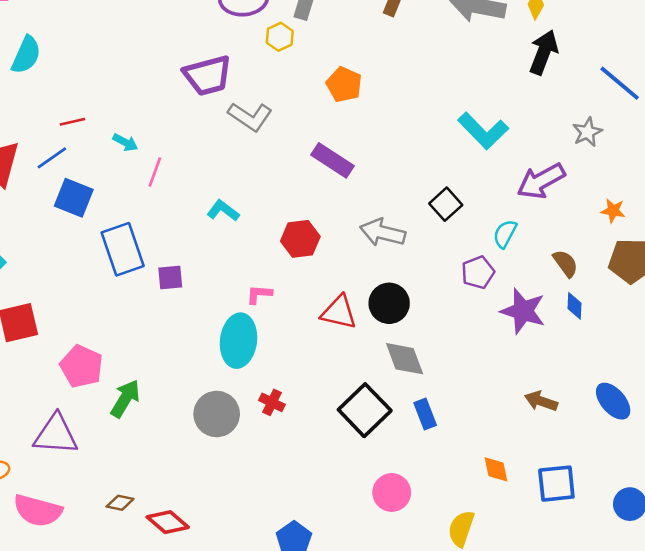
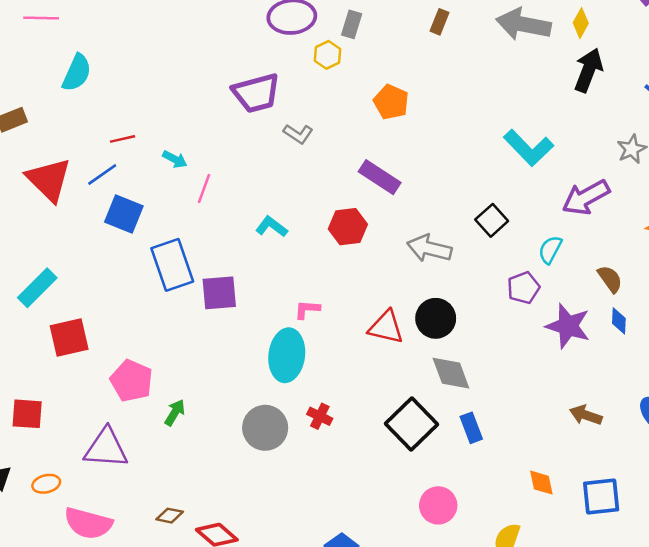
gray L-shape: (250, 117) -> (298, 134), size x0.7
red hexagon: (300, 239) -> (348, 227), moved
purple square: (170, 278) -> (219, 293), size x1.4
green arrow: (125, 399) -> (175, 413), size x0.7

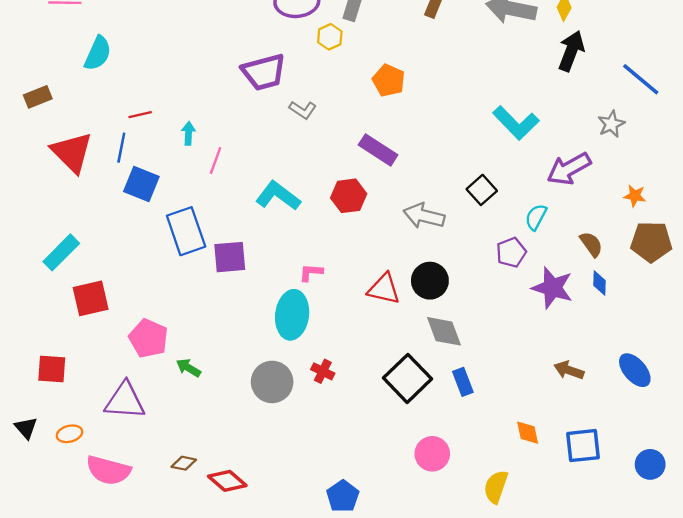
cyan arrow: (175, 159) -> (188, 133), turned -115
blue line: (102, 175) -> (121, 148), turned -44
cyan L-shape: (271, 227) -> (278, 196), size x1.5
green arrow: (175, 413) -> (188, 368), turned -90

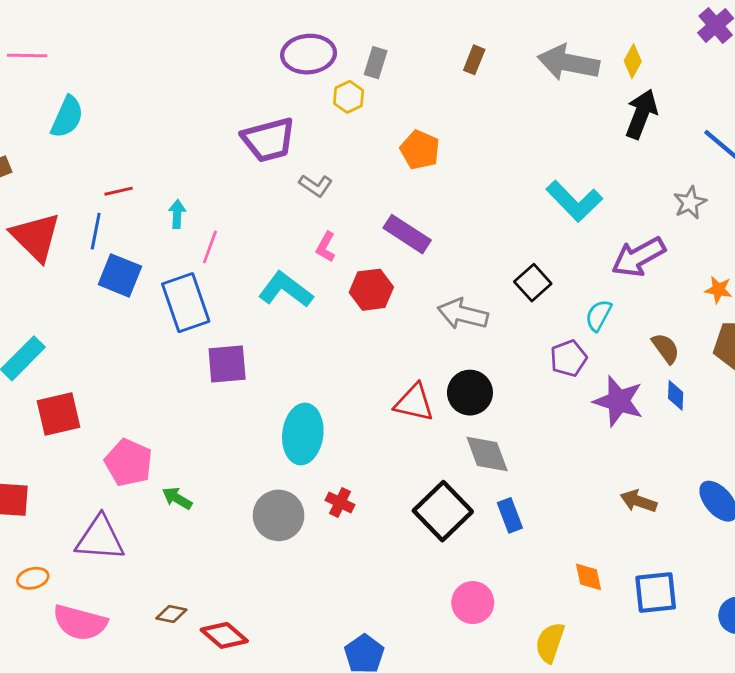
blue rectangle: (186, 231) -> (186, 303), moved
pink L-shape: (311, 272) -> (326, 247), moved, turned -65

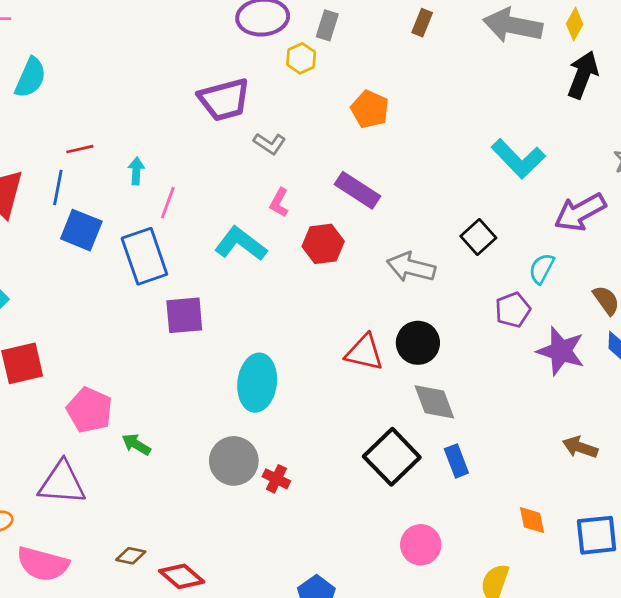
red cross: (340, 503) -> (276, 479), moved

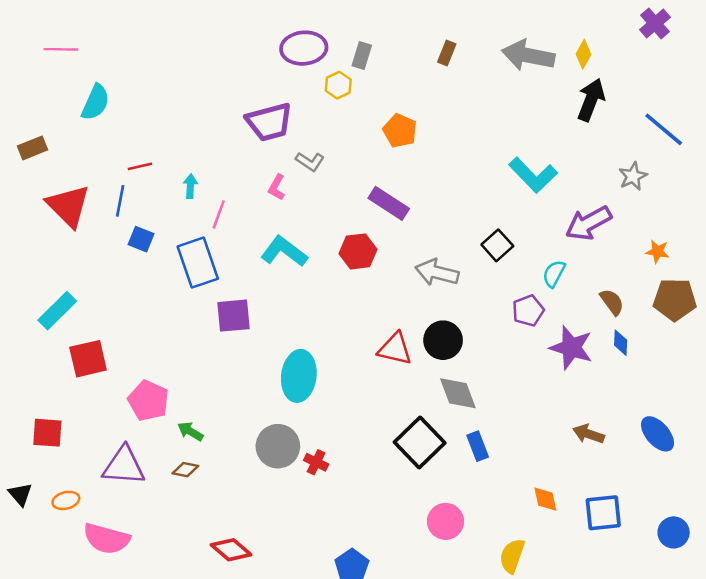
pink L-shape: (279, 203) -> (277, 187), moved
blue square: (81, 230) -> (141, 239), size x0.7
brown diamond: (131, 556) -> (185, 470), moved

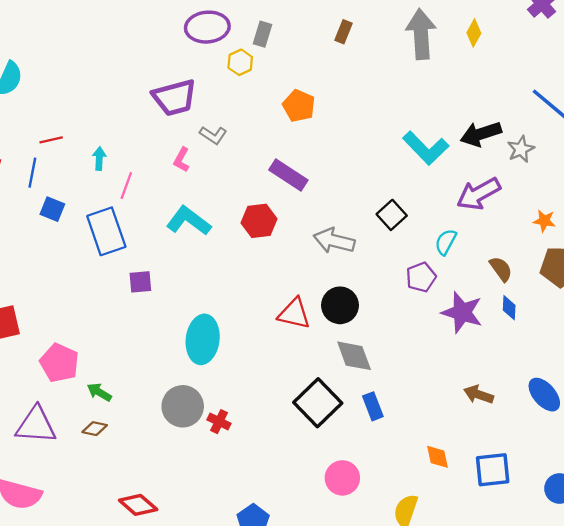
gray arrow: (528, 55) -> (421, 34), turned 75
black arrow: (591, 100) -> (481, 134), moved, turned -129
purple square: (233, 316) -> (140, 282), size x0.7

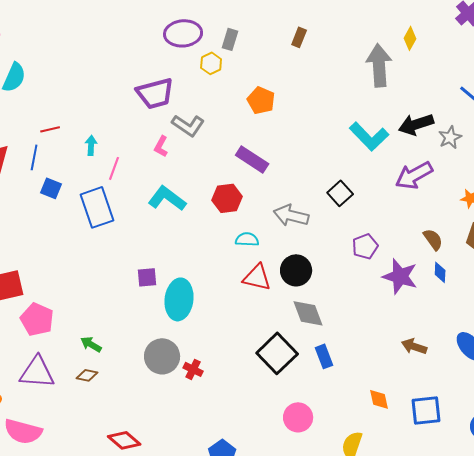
gray arrow: (421, 34) -> (379, 65), moved
gray L-shape: (213, 135) -> (188, 125), size x1.4
cyan semicircle: (446, 242) -> (247, 239), moved, turned 65
purple square: (140, 282) -> (147, 277), moved
pink pentagon: (59, 363) -> (37, 319), moved

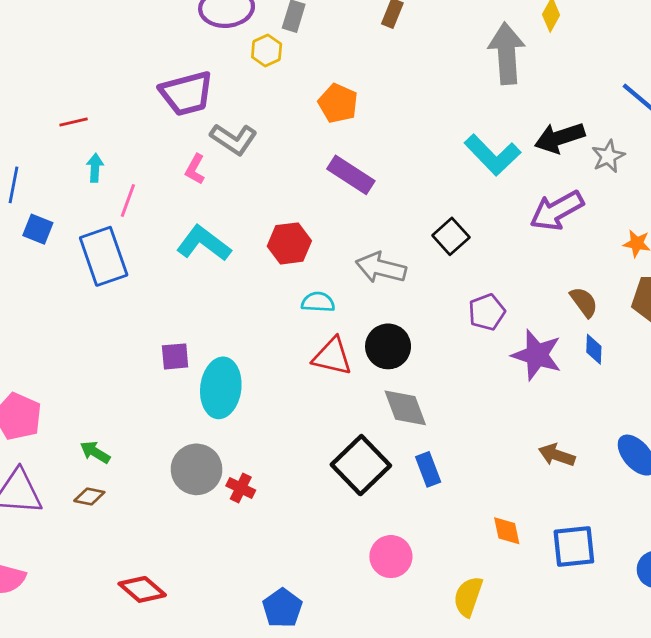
red line: (50, 129) -> (74, 122), moved
purple rectangle: (252, 159) -> (351, 175), moved

